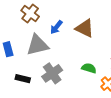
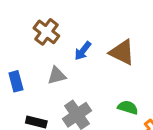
gray triangle: (37, 45) -> (57, 76), size x0.6

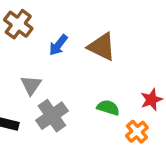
gray triangle: (57, 76) -> (31, 85), moved, turned -42

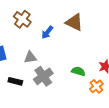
brown triangle: (102, 47) -> (74, 22), moved
gray triangle: (31, 85) -> (30, 57), turned 48

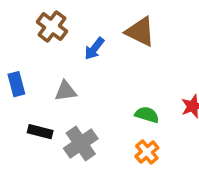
gray cross: (43, 76) -> (81, 144), moved
orange cross: (96, 86) -> (147, 152), moved

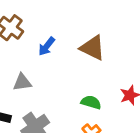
brown triangle: (140, 32) -> (92, 48), moved

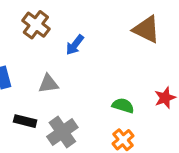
brown triangle: (92, 48) -> (146, 29), moved

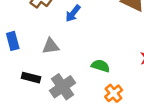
green semicircle: (123, 106) -> (101, 66), moved

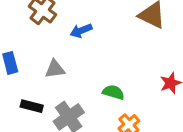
blue arrow: (73, 13) -> (81, 31), turned 30

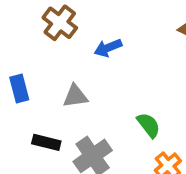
green semicircle: (113, 92) -> (149, 125), turned 35

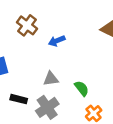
gray triangle: (75, 96) -> (51, 79), moved

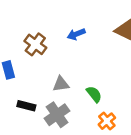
brown cross: (27, 25) -> (35, 44), moved
blue arrow: (57, 41) -> (76, 34), moved

